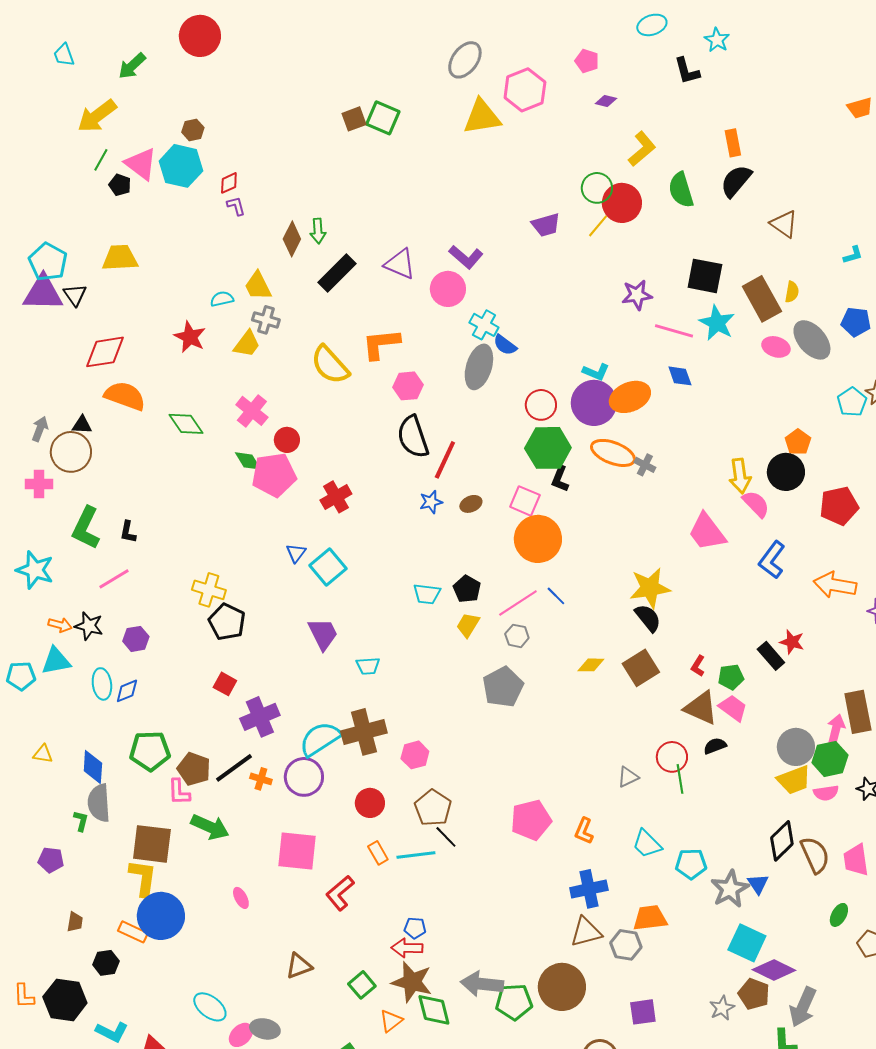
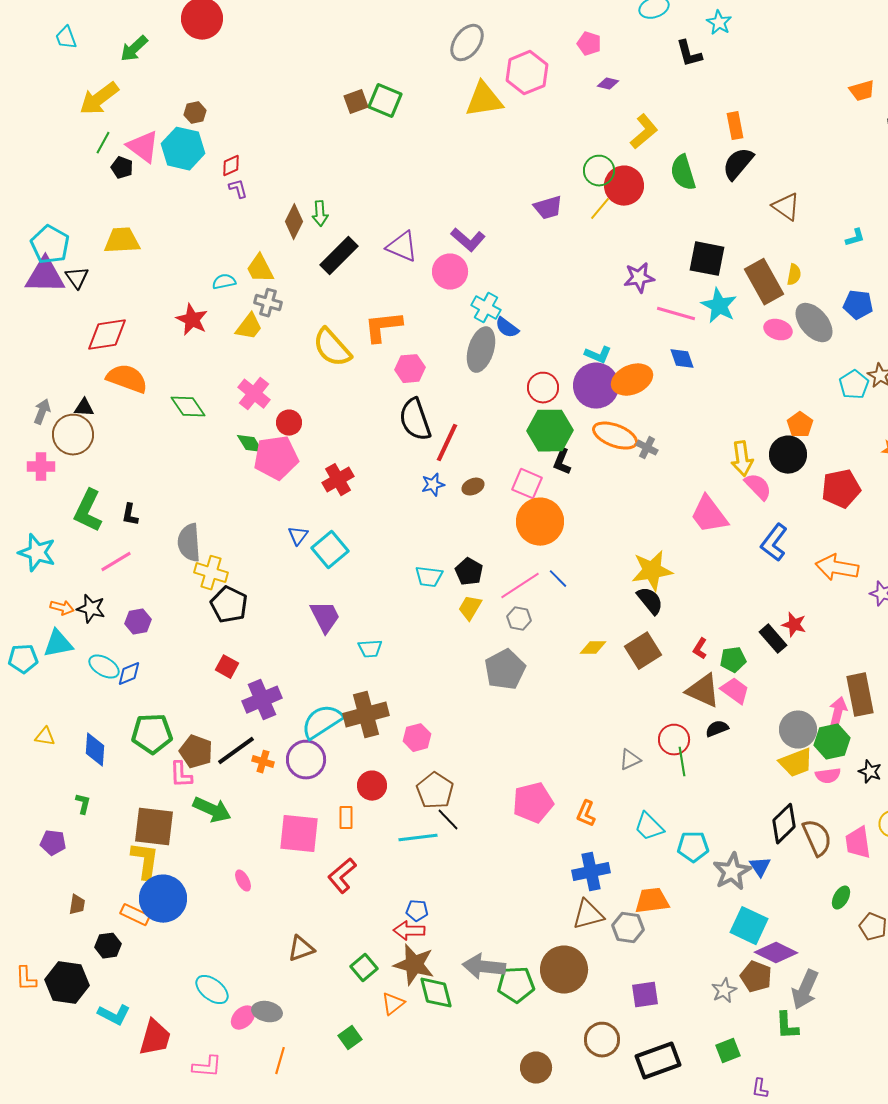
cyan ellipse: (102, 684) -> (104, 667), turned -52
gray semicircle: (99, 803) -> (189, 543), moved
orange rectangle: (378, 853) -> (346, 818), moved, turned 30

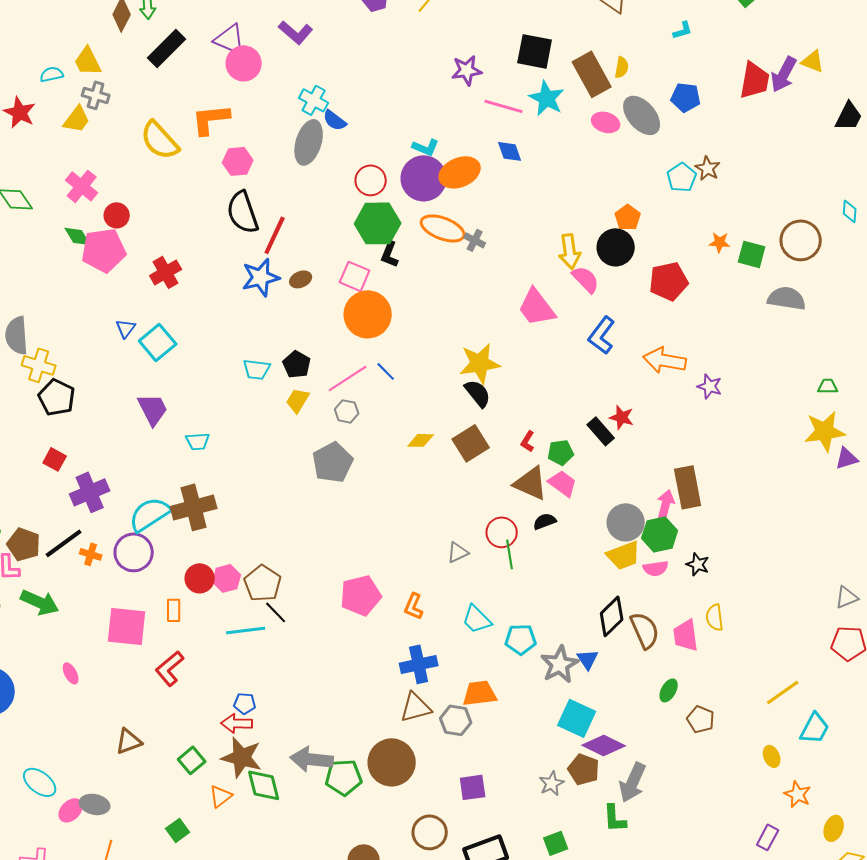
pink circle: (450, 272) -> (244, 63), moved
blue star: (433, 485) -> (261, 277), size x1.6
pink hexagon: (417, 738) -> (227, 578), moved

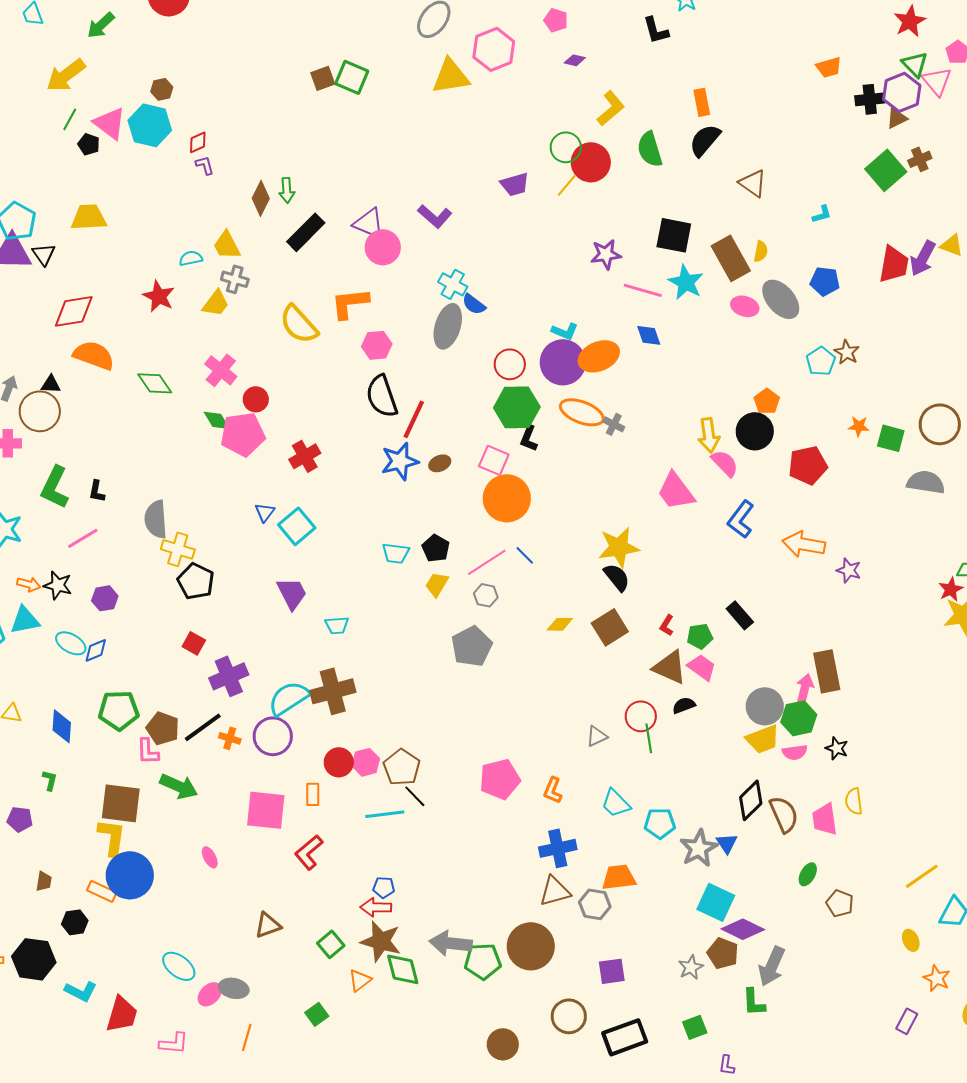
red star: (622, 417) -> (951, 589), moved, turned 30

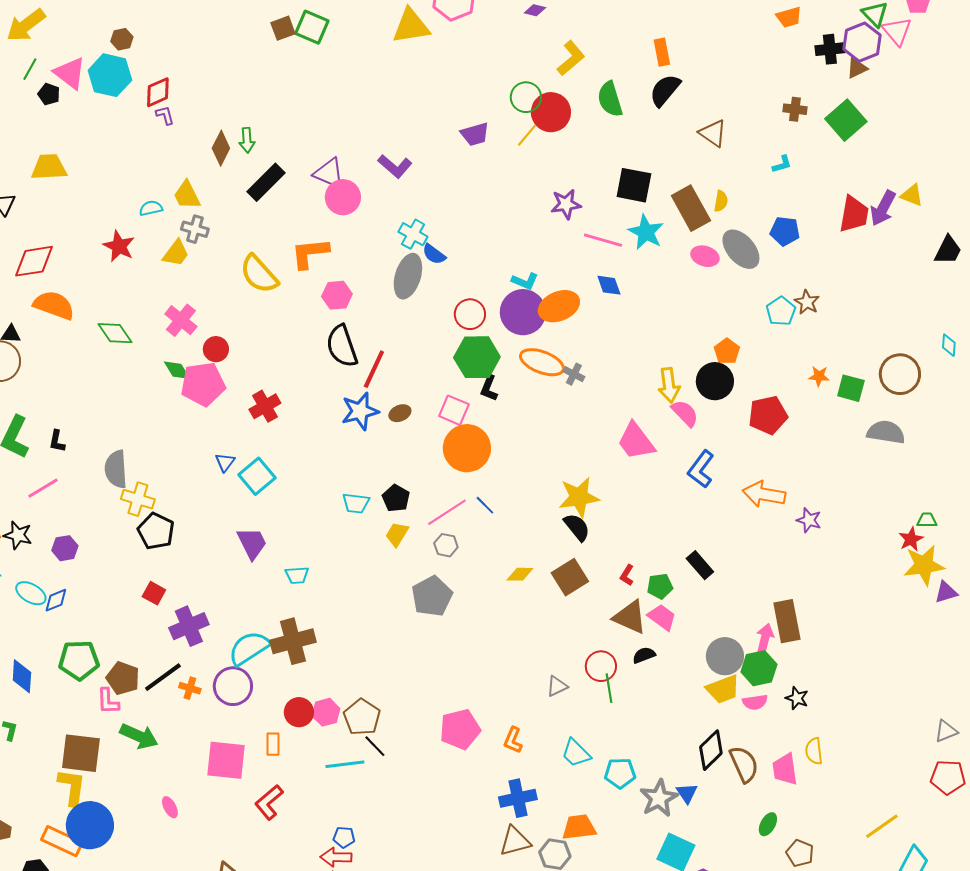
red diamond: (198, 142) -> (158, 92), size x1.4
brown cross: (920, 159) -> (795, 109), moved, turned 30
orange rectangle: (102, 891) -> (62, 841), size x1.4

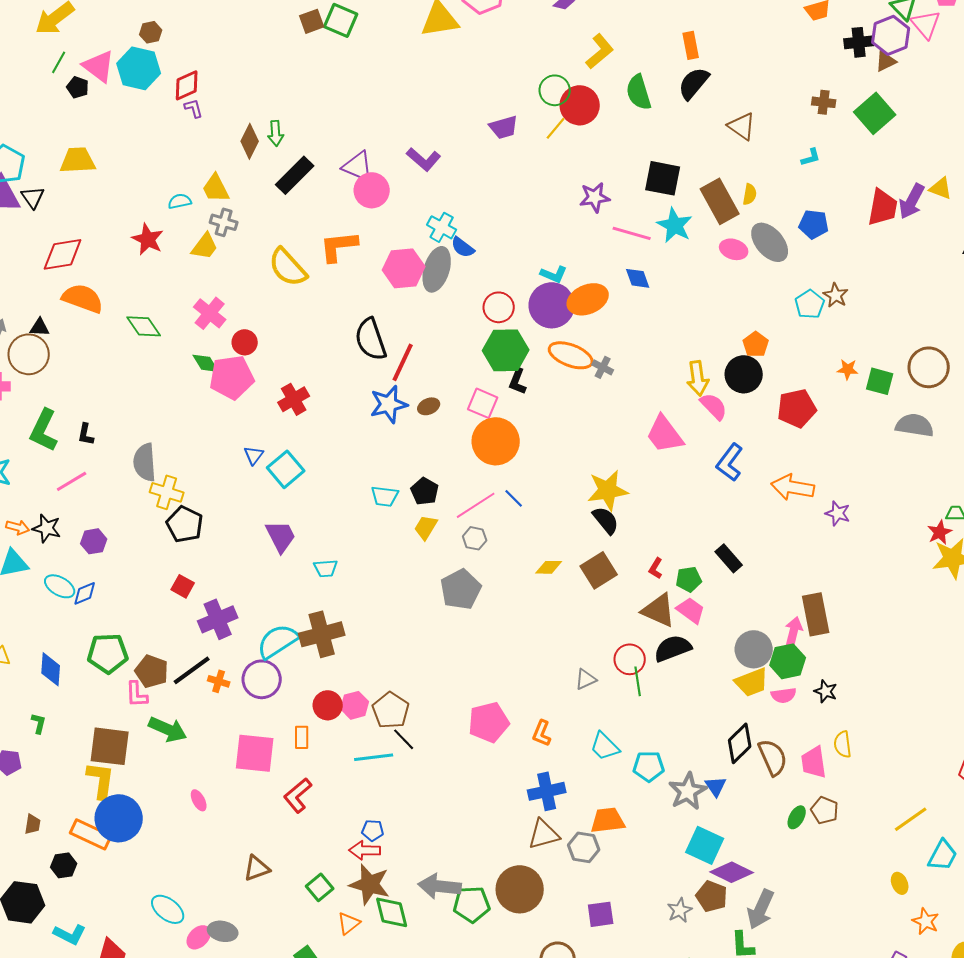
pink hexagon: (337, 295) -> (404, 268), moved, size x1.4
black semicircle: (644, 655) -> (673, 648), size x1.6
brown pentagon: (800, 853) -> (825, 810), moved

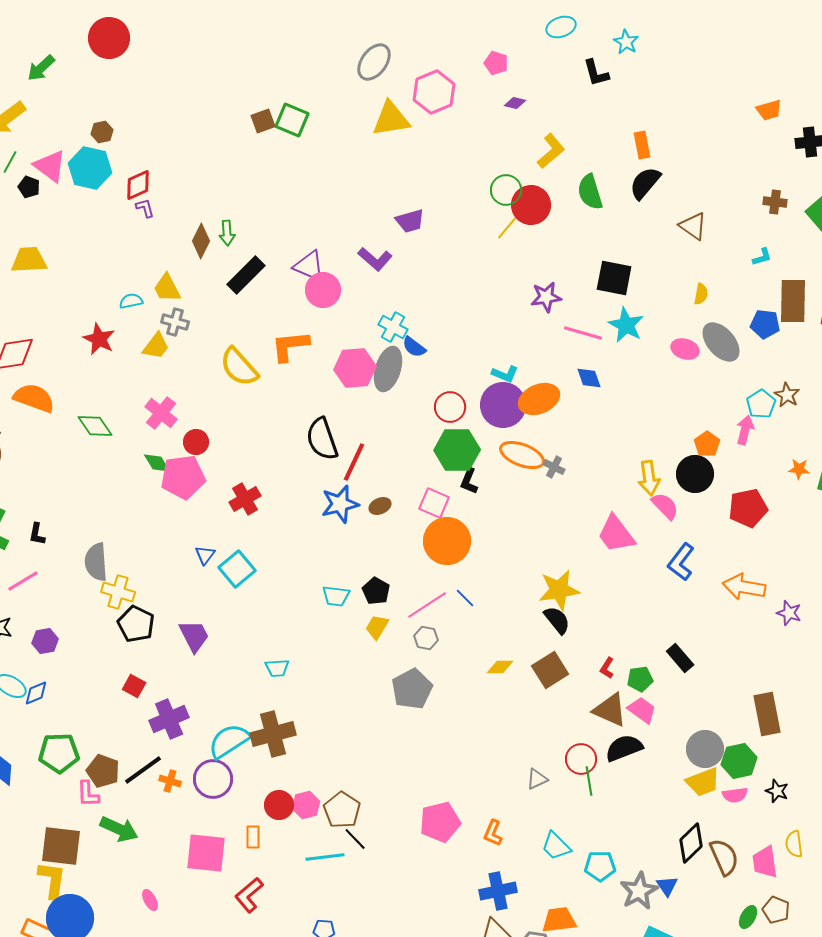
purple trapezoid: (504, 127) -> (410, 221), moved
brown rectangle: (720, 201) -> (793, 301), moved, turned 30
purple trapezoid: (281, 536) -> (194, 636), moved
pink arrow: (794, 631) -> (745, 430), moved

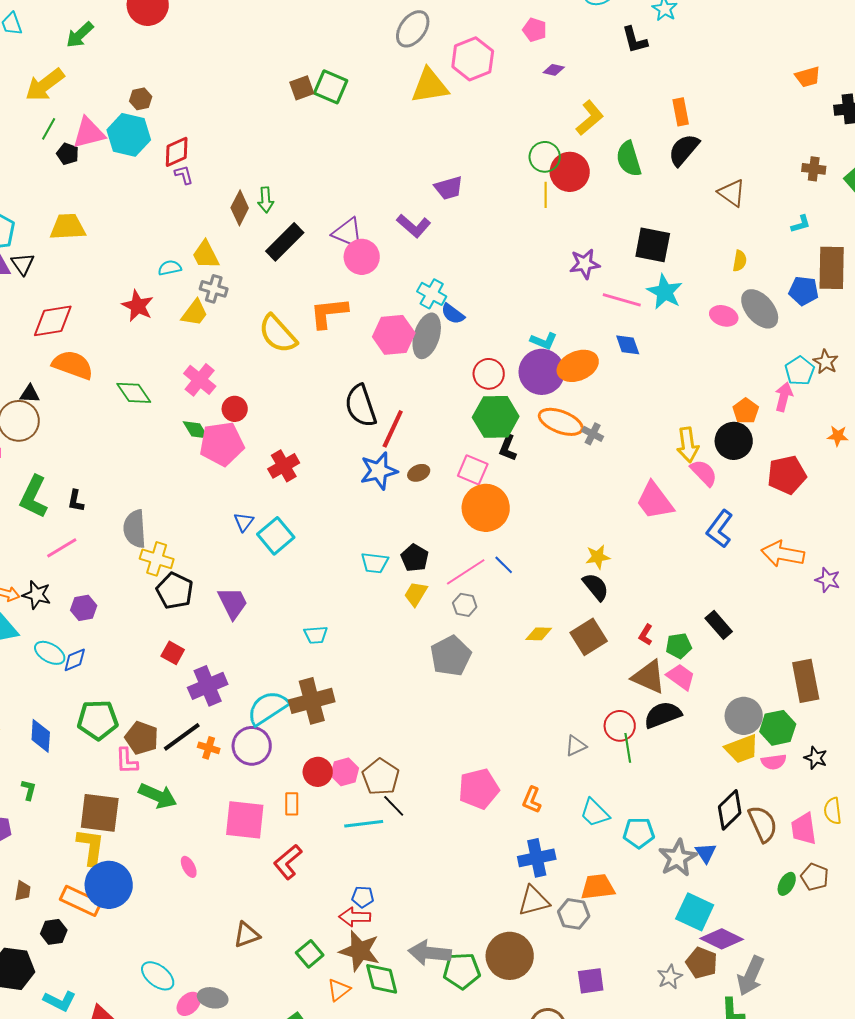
pink triangle: (50, 166) -> (89, 133), turned -51
yellow line: (507, 228) -> (546, 195), turned -40
yellow star: (559, 590) -> (598, 557), size x0.6

